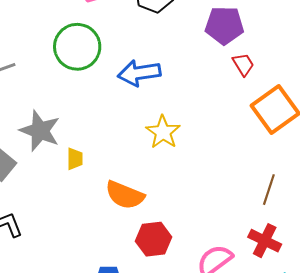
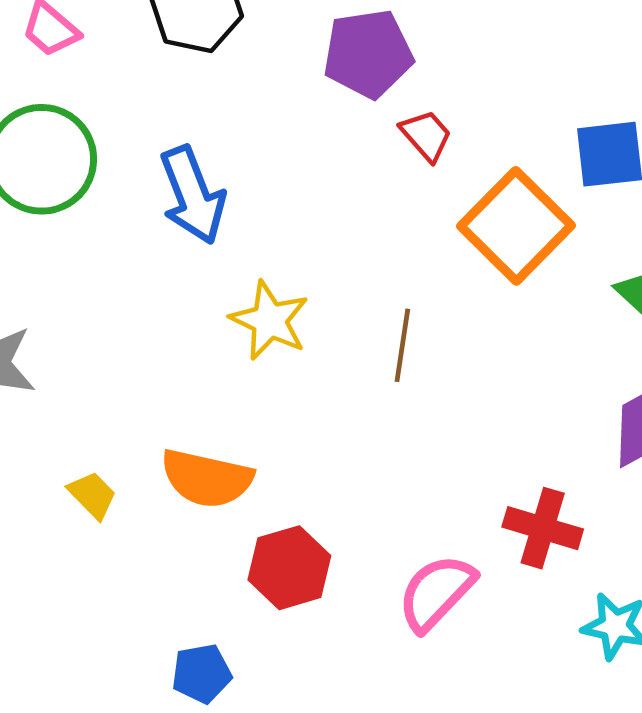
blue arrow: (139, 73) -> (193, 195), turned -93
yellow trapezoid: (75, 159) -> (92, 495), moved, turned -35
brown line: (269, 190) -> (402, 345), moved

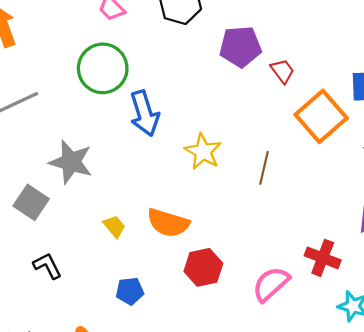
purple pentagon: (368, 54) -> (240, 47), moved
blue arrow: (193, 195) -> (144, 113), moved
blue pentagon: (202, 674) -> (130, 291), moved

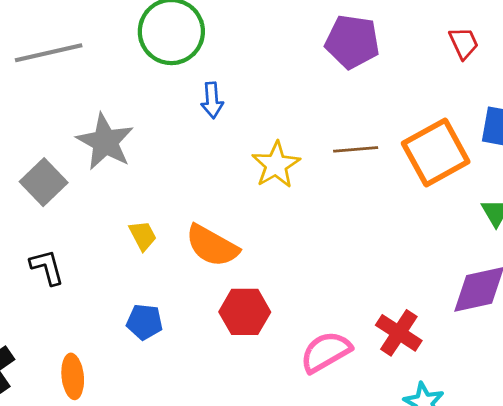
red trapezoid: (283, 71) -> (464, 43), moved
blue arrow: (144, 113) -> (212, 100), size x0.6
brown line: (264, 168) -> (356, 149), moved, turned 60

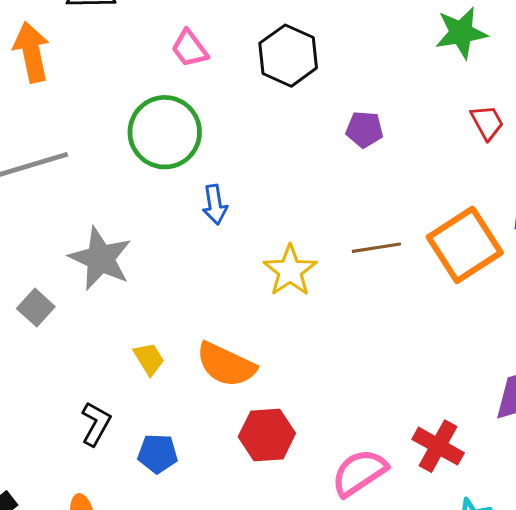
purple pentagon: (352, 42) -> (364, 129), size x0.6
gray square: (44, 182) -> (36, 308), size x0.7
black L-shape: (47, 267) -> (96, 424), moved, turned 48

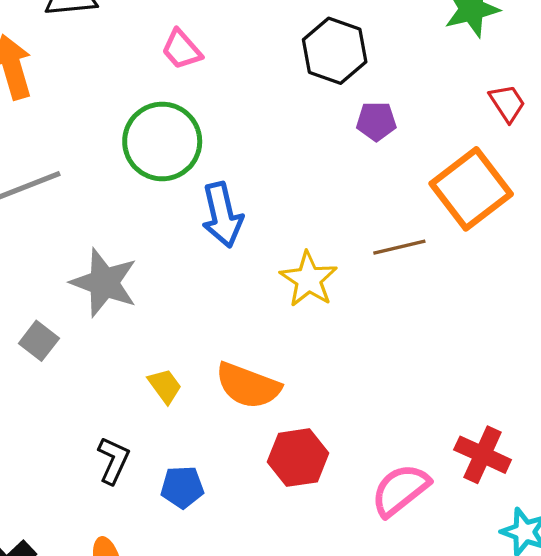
black hexagon: (288, 56) -> (335, 51), moved
blue arrow: (215, 205) -> (222, 215), size x1.5
orange square: (465, 245) -> (471, 189), moved

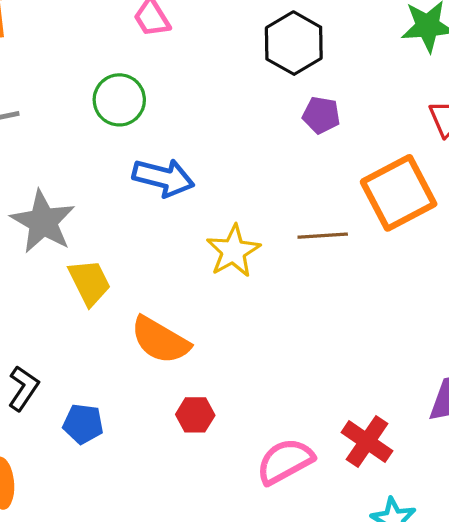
green circle: (162, 141) -> (119, 100), size x0.7
blue arrow: (222, 215) -> (163, 178), turned -72
yellow trapezoid: (165, 386) -> (89, 282), moved, size x1.4
red hexagon: (298, 458) -> (195, 415), size x0.7

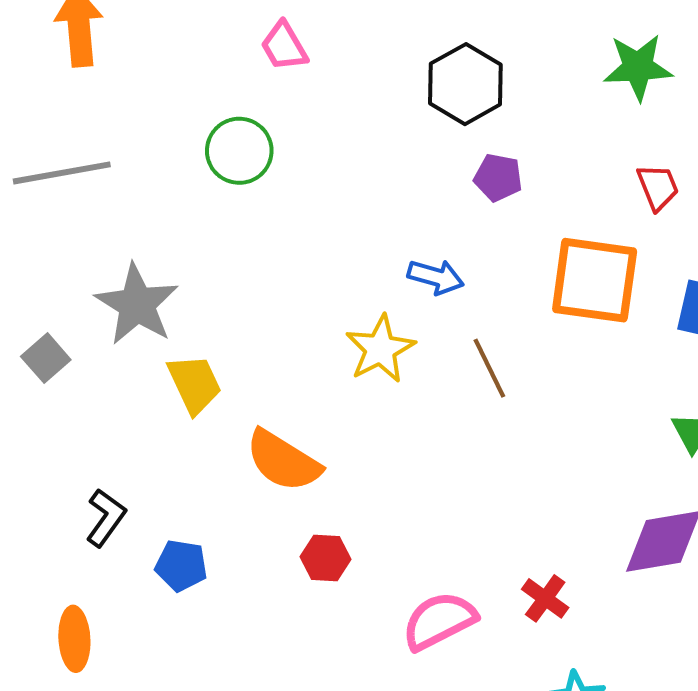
blue arrow: (163, 178) -> (436, 277), moved, size x0.7
orange square: (399, 193) -> (595, 280), turned 34
brown line: (323, 236) -> (489, 368), moved, turned 66
red cross: (367, 442) -> (545, 598), size x0.7

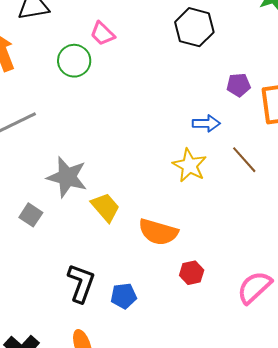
green circle: (239, 151) -> (74, 61), moved
purple pentagon: (498, 178) -> (239, 85), moved
black L-shape: (106, 518) -> (81, 283), size x1.4

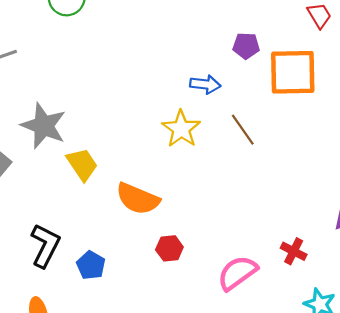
blue pentagon: (124, 296) -> (91, 265), turned 30

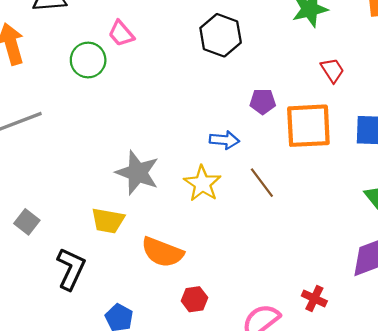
gray star: (44, 126) -> (137, 173), moved
yellow trapezoid: (82, 164) -> (108, 221), turned 136
black L-shape: (45, 246) -> (71, 269), moved

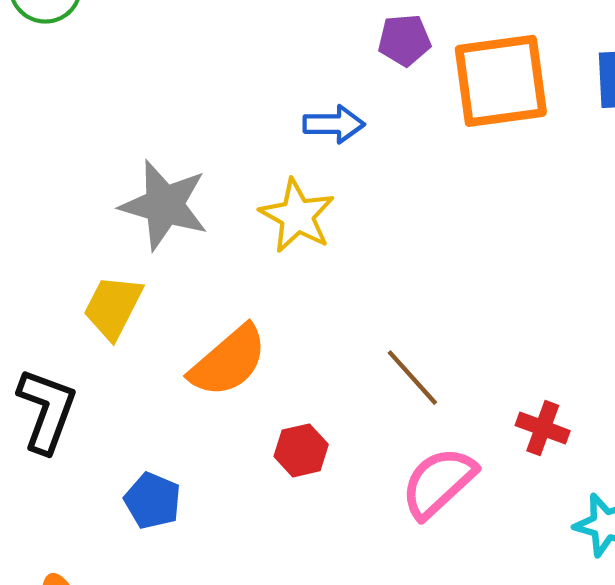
brown line: (262, 183) -> (412, 378), moved
yellow trapezoid: (108, 221) -> (113, 307), turned 112
orange semicircle: (162, 252) -> (228, 361), turned -57

